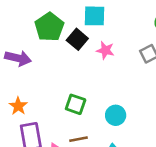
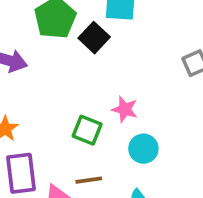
pink star: (105, 50) -> (125, 109), moved

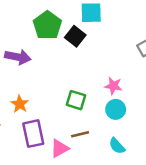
pink star: (125, 109) -> (113, 86), moved

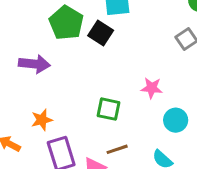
orange star: (20, 104) -> (42, 120), turned 30
cyan circle: (116, 109) -> (176, 120), moved

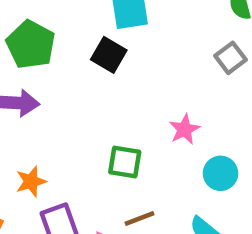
green pentagon: (66, 23) -> (31, 45), moved
pink star: (152, 88) -> (184, 129), turned -30

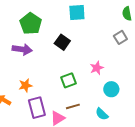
black square: (109, 55) -> (62, 42), moved
green square: (125, 162) -> (69, 80), turned -35

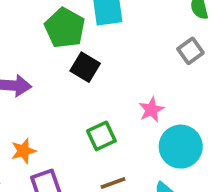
green pentagon: (31, 24) -> (65, 28), moved
cyan circle: (111, 89) -> (181, 147), size x1.5

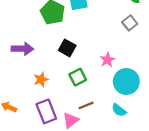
black square: (85, 67) -> (67, 48), moved
orange star: (23, 151) -> (41, 79), moved

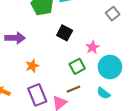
black square: (67, 48) -> (65, 33), moved
green square: (78, 77) -> (77, 66), moved

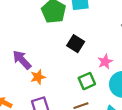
purple arrow: (15, 38) -> (22, 60), moved, turned -138

